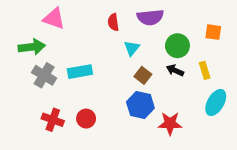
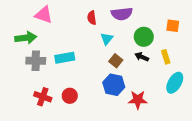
gray cross: (44, 75) -> (36, 61), turned -30

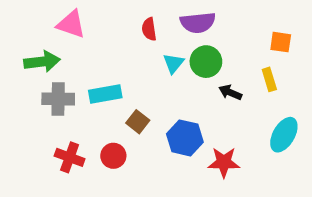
green circle: (144, 37) -> (206, 62), moved
yellow rectangle: (166, 57) -> (269, 79), moved
brown square: (116, 61) -> (138, 122), moved

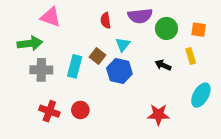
green circle: (206, 62) -> (166, 28), moved
cyan rectangle: (105, 94) -> (75, 66), turned -65
brown square: (138, 122) -> (98, 56), moved
blue hexagon: (185, 138) -> (119, 71), moved

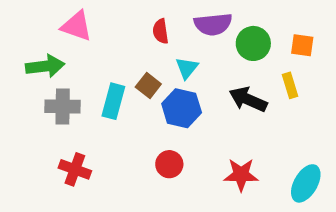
black arrow: (163, 65) -> (248, 99), size x1.5
cyan ellipse: (201, 95) -> (306, 183), moved
red circle: (80, 110) -> (169, 164), moved

